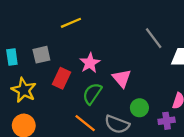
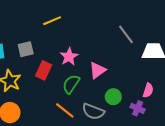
pink triangle: (122, 78) -> (97, 70), turned 36
purple cross: (167, 121) -> (138, 108), turned 32

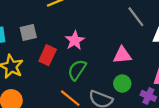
pink triangle: (97, 70) -> (122, 55), moved, turned 30

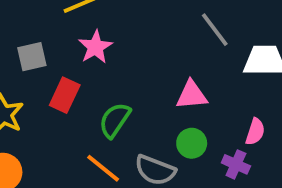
pink star: (75, 40) -> (95, 47), moved

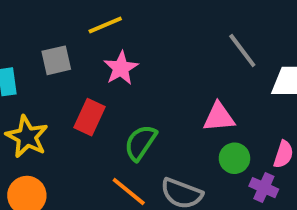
gray square: (32, 57) -> (56, 60), moved
green circle: (192, 143) -> (234, 158), moved

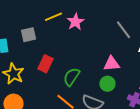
pink star: (121, 68) -> (75, 22), moved
green circle: (234, 158) -> (107, 84), moved

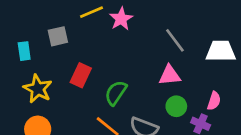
gray line: (123, 30) -> (175, 40), moved
green circle: (107, 84) -> (176, 106), moved

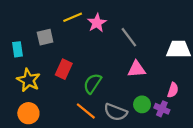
gray line: (175, 40) -> (129, 37), moved
green circle: (176, 106) -> (142, 104), moved

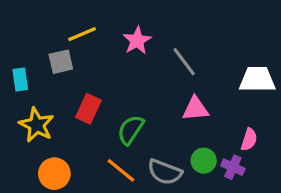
yellow line: (73, 17) -> (82, 34), moved
orange circle: (28, 113) -> (54, 174), moved

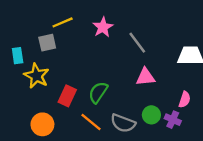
red rectangle: (88, 109) -> (67, 96), moved
yellow star: (37, 125) -> (37, 76), moved

